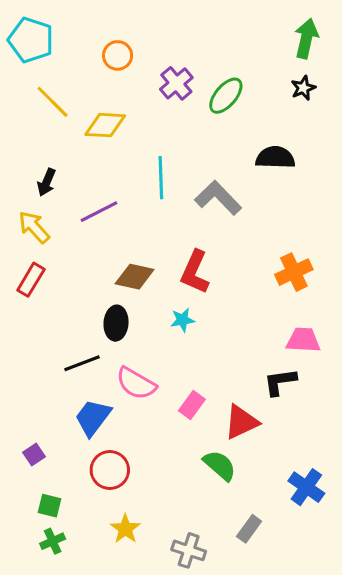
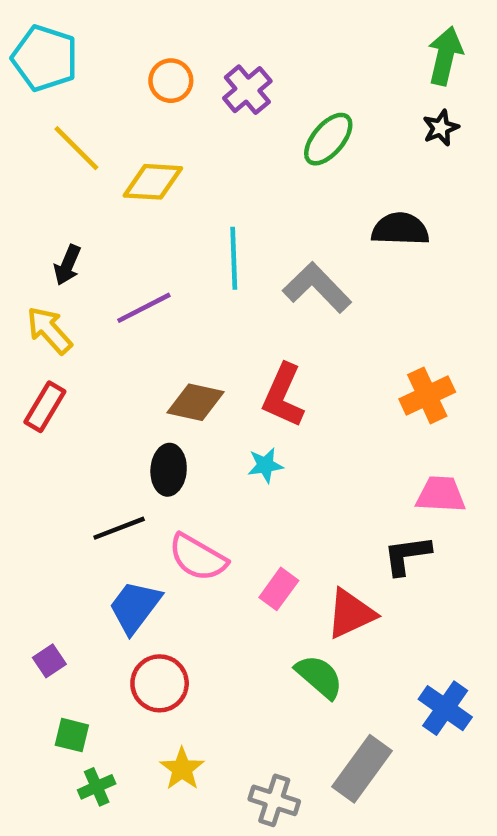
purple cross: (176, 83) -> (247, 90), moved
gray rectangle: (249, 529) -> (362, 769), size x1.6
green cross: (53, 541) -> (97, 787), moved

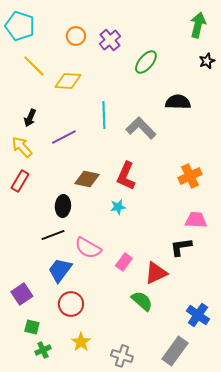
black star: (441, 128) -> (207, 61), moved
black ellipse: (169, 470) -> (63, 206), moved
purple square: (49, 661) -> (22, 294), size x1.5
gray rectangle: (362, 769) -> (175, 351), moved

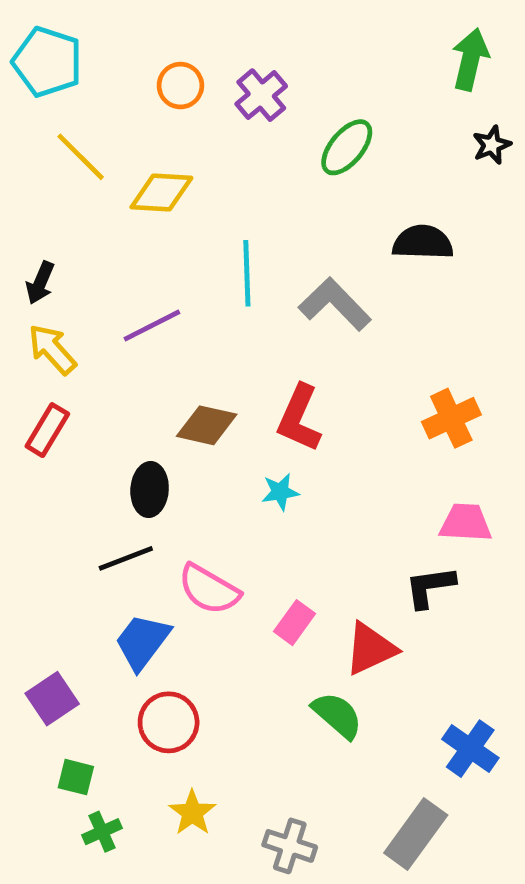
black arrow: (30, 118) -> (40, 283), moved

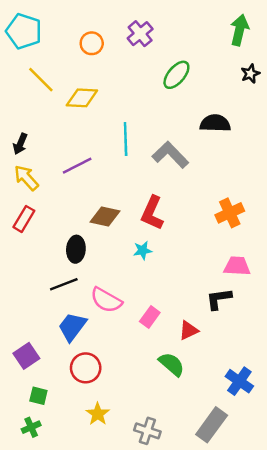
purple cross: (261, 95) -> (140, 34), moved
red triangle: (371, 649) -> (189, 330), size x0.7
green cross: (102, 832) -> (31, 427), moved

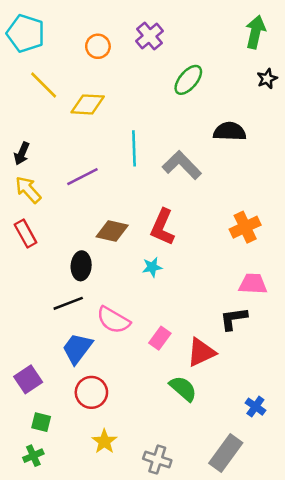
red rectangle: (24, 219) -> (26, 234), turned -60
red triangle: (189, 330) -> (201, 352), size x1.4
blue cross: (239, 381) -> (255, 407), size x0.7

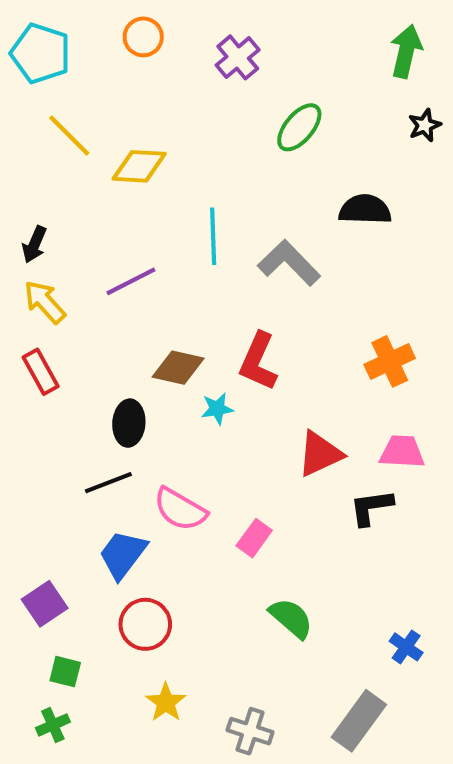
orange circle: (98, 46) -> (143, 37), moved
cyan star: (152, 267) -> (217, 409), moved
red triangle: (201, 352) -> (320, 454), moved

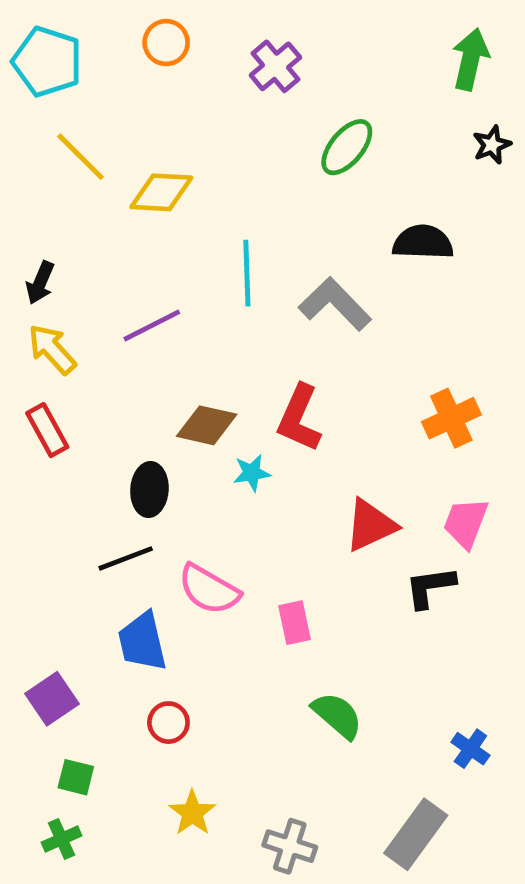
pink trapezoid: (402, 452) -> (466, 523), turned -72
pink rectangle: (254, 538) -> (295, 623), turned -48
blue trapezoid: (123, 554) -> (142, 642), turned -50
red circle: (145, 624) -> (168, 723), size x0.7

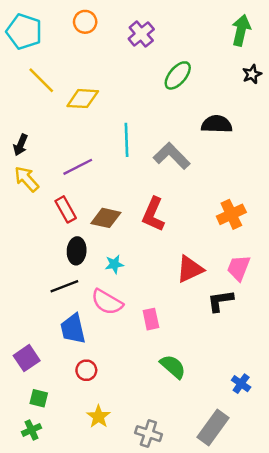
red rectangle: (47, 430) -> (66, 209), moved
cyan star: (252, 473) -> (114, 264), moved

